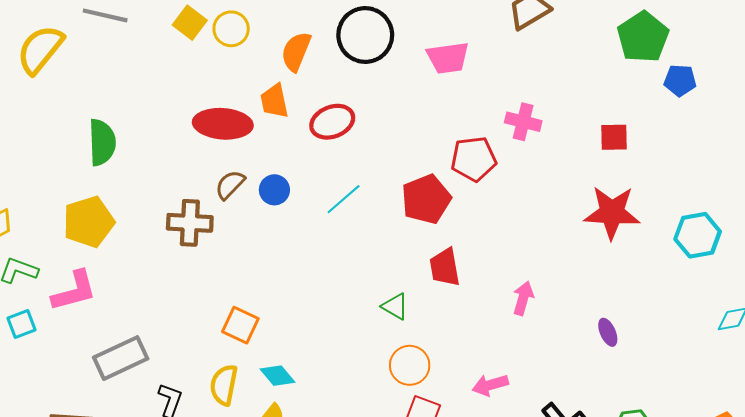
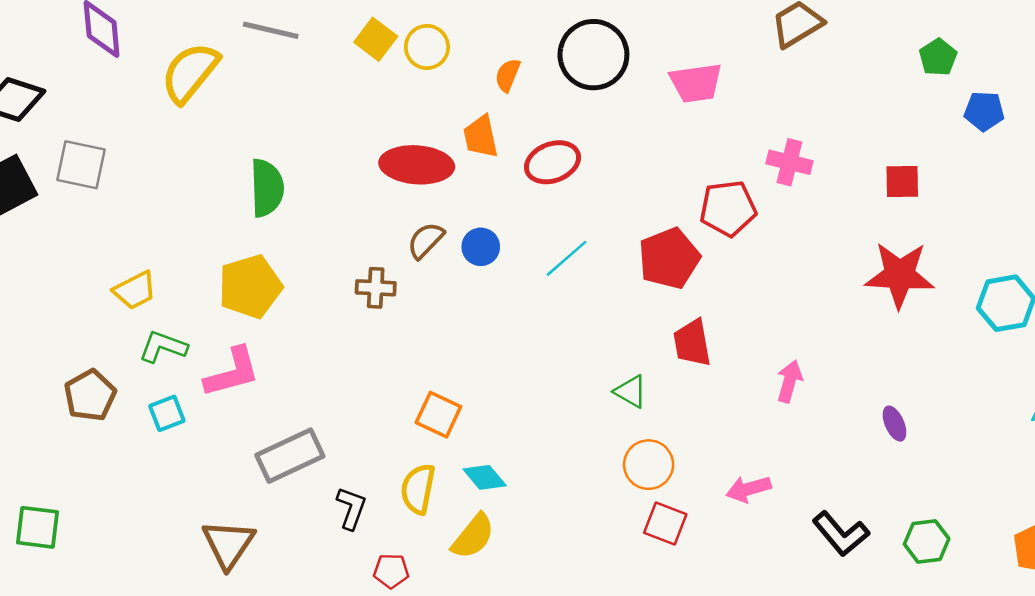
green pentagon: (643, 37) -> (938, 57), size x0.6
orange semicircle: (296, 52) -> (508, 75), size x0.7
brown cross: (190, 223) -> (376, 288), size x0.7

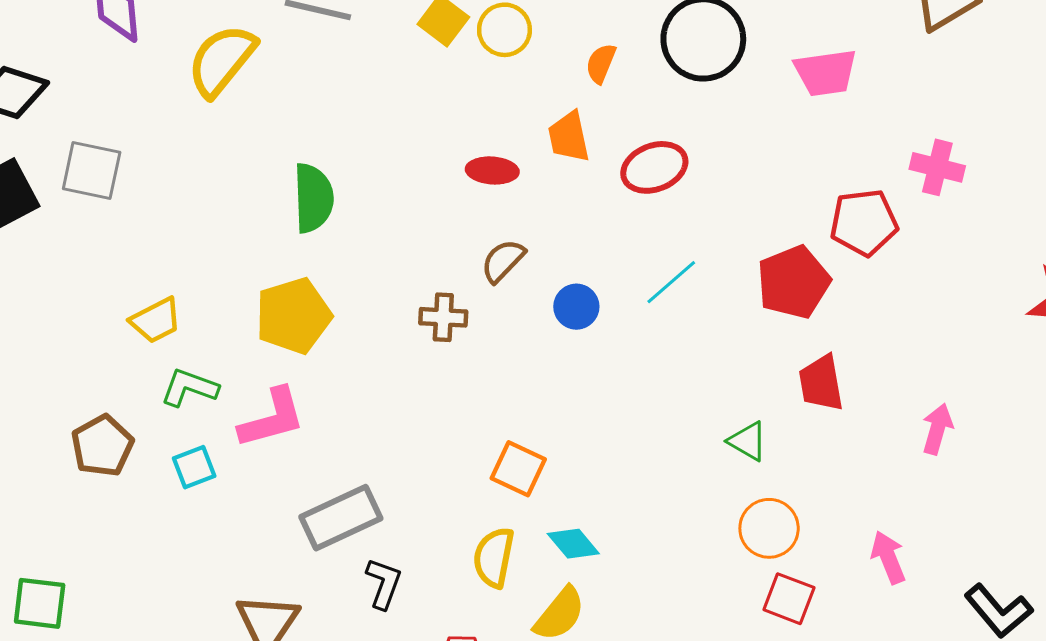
red ellipse: (417, 165) -> (492, 170), size x0.6
blue circle: (481, 247) -> (576, 307), moved
pink arrow: (748, 489) -> (888, 557), turned 84
black L-shape: (351, 508) -> (384, 583), moved

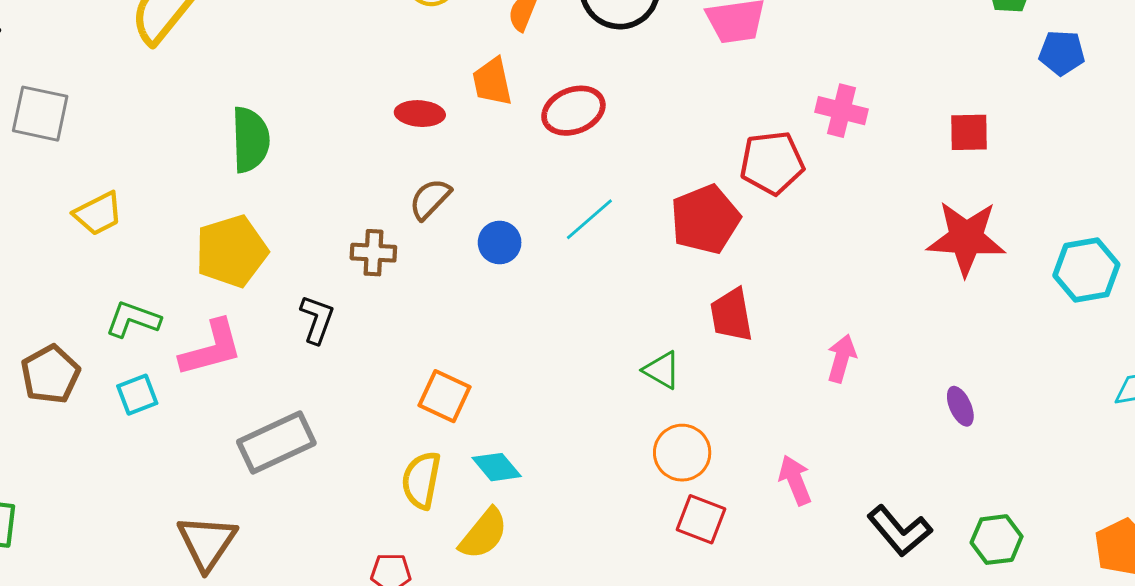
yellow trapezoid: (156, 320) -> (98, 214), moved
black L-shape: (384, 583) -> (317, 319), moved

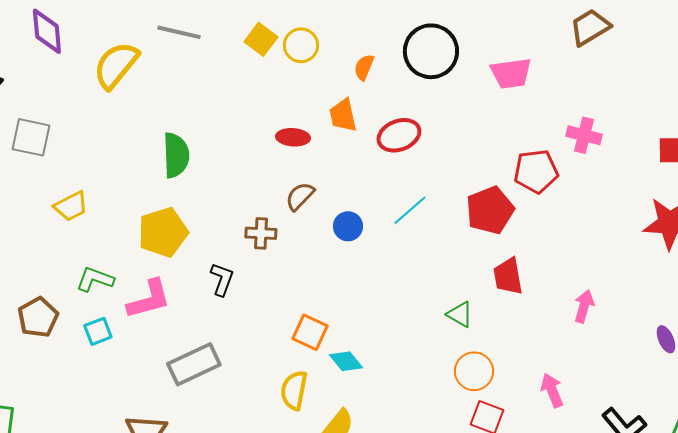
cyan diamond: (497, 467) -> (346, 361), moved

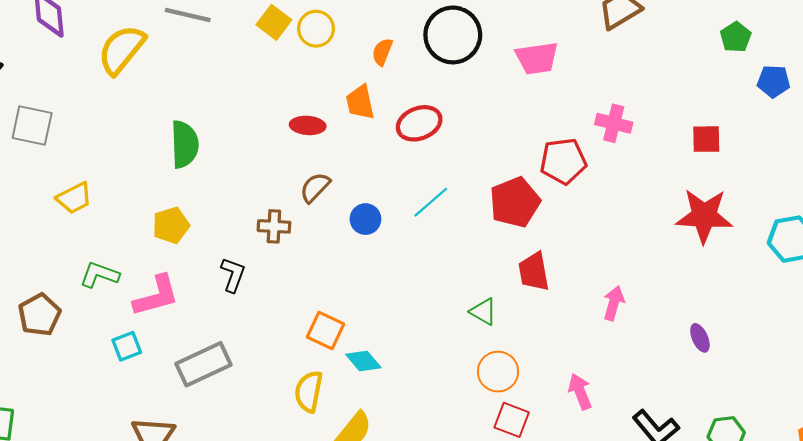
yellow pentagon: (163, 232) -> (171, 225), size x0.7
cyan square: (98, 331) -> (127, 346), moved

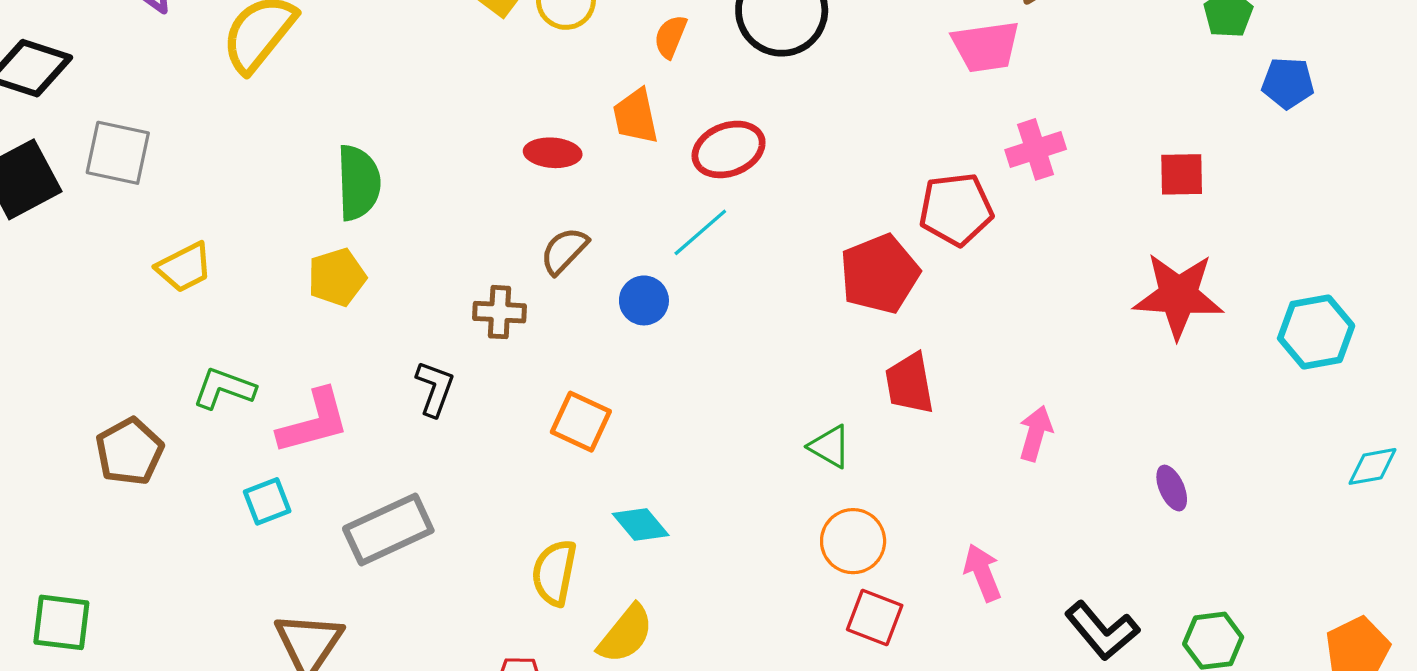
pink trapezoid: (537, 58) -> (986, 47), moved
pink cross: (614, 123) -> (1036, 149), turned -32
cyan line: (431, 202) -> (700, 232), moved
yellow pentagon: (171, 225) -> (337, 277), moved
orange square: (326, 331) -> (581, 422), moved

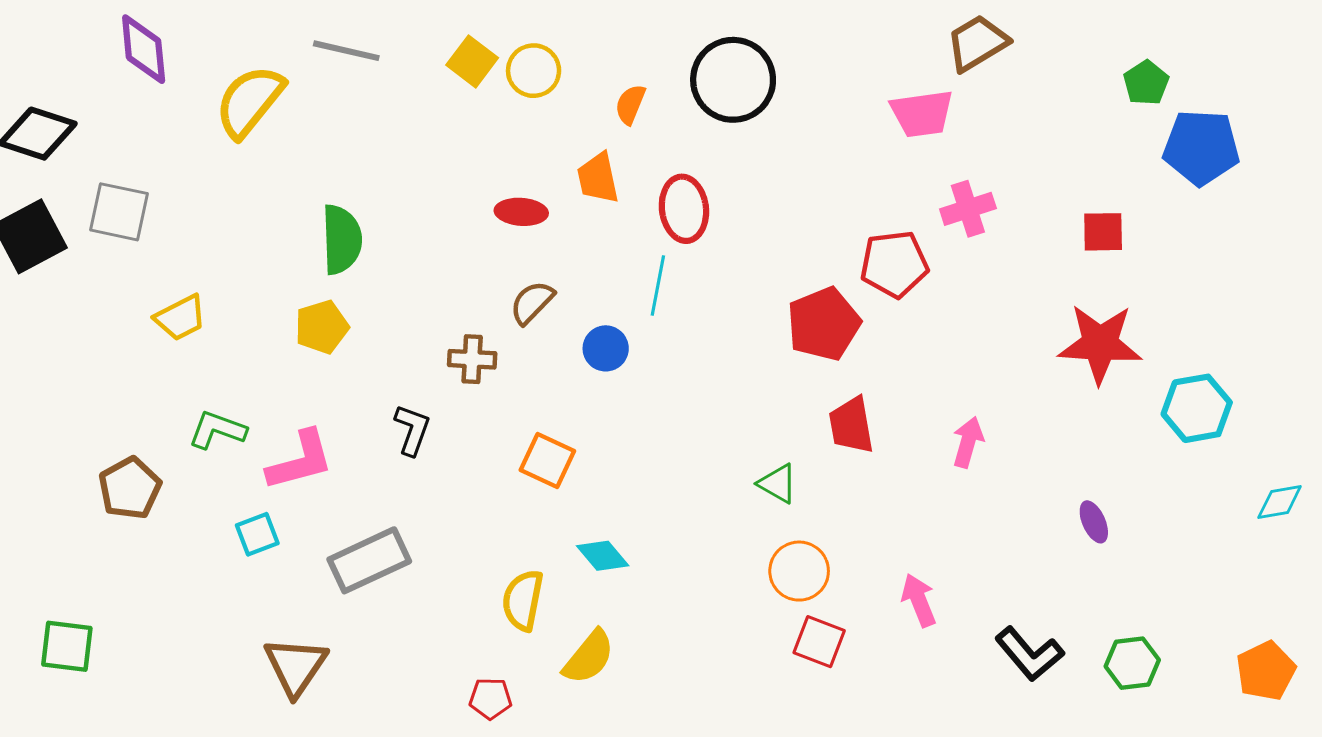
blue pentagon: (1288, 83) -> (1201, 147), size x1.6
red ellipse: (729, 149) -> (684, 209), turned -76
cyan line: (700, 232) -> (658, 286), turned -38
cyan hexagon: (1316, 332) -> (1197, 408), moved
pink arrow: (1036, 433) -> (968, 442), moved

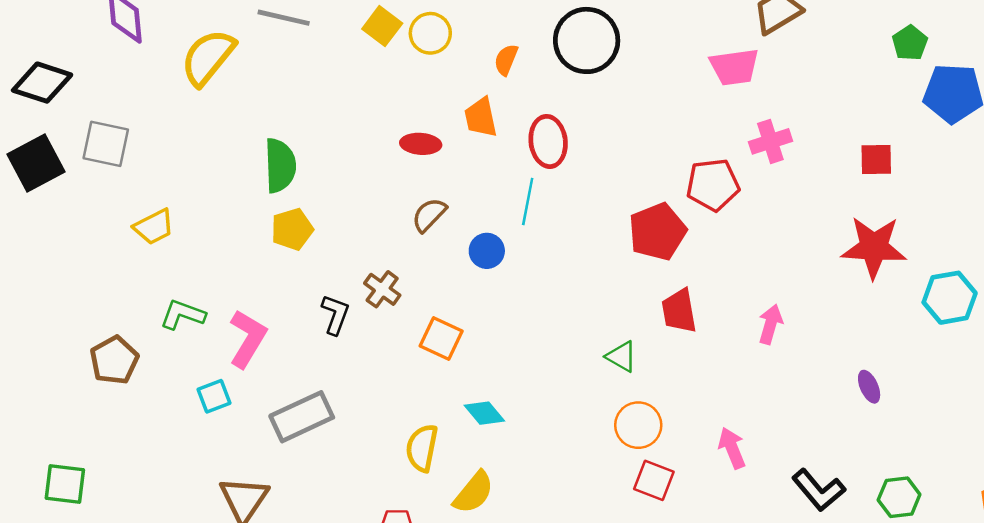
yellow pentagon: (322, 327) -> (292, 229), moved
brown cross: (472, 359) -> (382, 289), moved, turned 33
pink L-shape: (300, 461) -> (248, 339), turned -44

